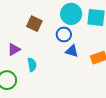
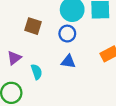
blue triangle: (72, 51) -> (68, 62), moved

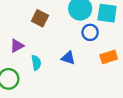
blue circle: (67, 34) -> (90, 32), moved

